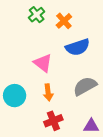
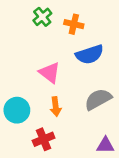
orange cross: (64, 21) -> (74, 24), turned -35
red cross: (53, 121) -> (44, 139), moved

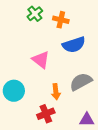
orange arrow: (56, 107) -> (56, 92), moved
red cross: (44, 139) -> (46, 114), moved

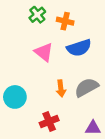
pink triangle: (41, 60) -> (44, 52), moved
orange arrow: (56, 92) -> (61, 88), moved

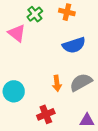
orange cross: (65, 21) -> (67, 12), moved
pink triangle: (44, 52) -> (17, 33), moved

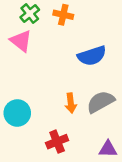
orange cross: (67, 12) -> (63, 15), moved
green cross: (35, 14) -> (30, 14), moved

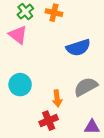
orange arrow: (71, 103) -> (57, 98), moved
cyan circle: (17, 113) -> (20, 85), moved

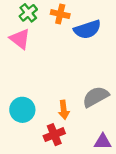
blue semicircle: (78, 48) -> (87, 29), moved
cyan circle: (20, 85) -> (22, 110), moved

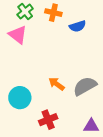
blue semicircle: (87, 29) -> (78, 26), size x0.7
orange arrow: (64, 110) -> (57, 84), moved, turned 133

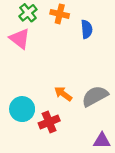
blue semicircle: (78, 26) -> (87, 29), turned -77
red cross: (48, 120) -> (49, 122), moved

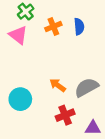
orange cross: (60, 14) -> (53, 27), moved, turned -35
red cross: (49, 122) -> (65, 115), moved

